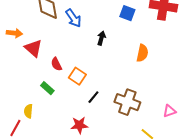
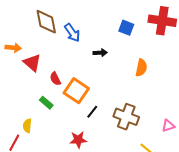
black arrow: (101, 38) -> (100, 53), turned 72
orange square: (77, 76) -> (76, 91), size x1.4

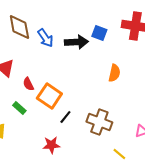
black arrow: (100, 53) -> (76, 42), moved, size x1.6

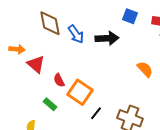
blue square: (99, 33) -> (130, 16), moved
orange semicircle: (114, 73) -> (145, 69), turned -54

